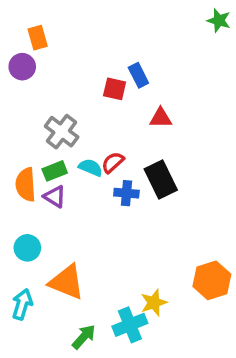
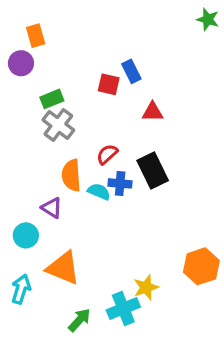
cyan semicircle: (91, 168) -> (99, 192), moved
green rectangle: (55, 171) -> (52, 99), moved
orange semicircle: (26, 185) -> (71, 175), moved
purple triangle: (55, 197) -> (52, 208), moved

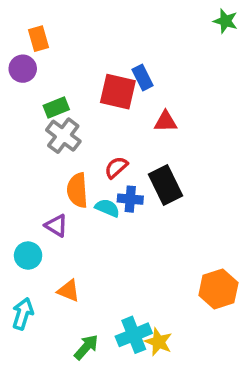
red square: (109, 84) -> (118, 92), size x1.5
orange triangle: (63, 268) -> (69, 291), size x0.6
yellow star: (146, 287) -> (158, 342), moved, turned -30

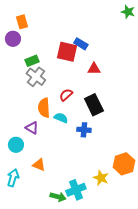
blue rectangle: (143, 77) -> (81, 44), turned -32
blue cross: (130, 199) -> (84, 130), moved
yellow star: (158, 342) -> (101, 178), moved
green arrow: (86, 347) -> (58, 197), moved, turned 63

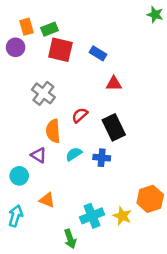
red square: (67, 52) -> (60, 50), moved
green rectangle: (32, 61) -> (50, 29), moved
cyan semicircle: (61, 118) -> (74, 154), moved, turned -56
cyan cross: (76, 190) -> (92, 216), moved
green arrow: (58, 197) -> (70, 239), turned 56

